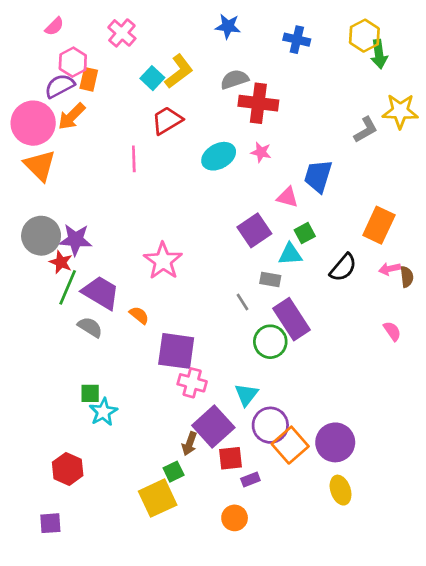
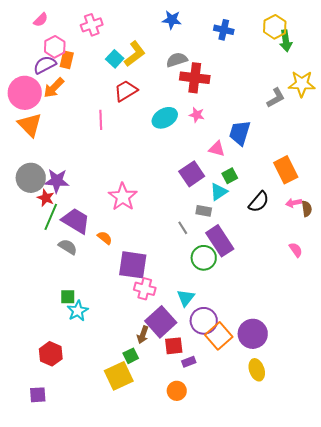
pink cross: (122, 33) -> (92, 25), turned 30
orange rectangle: (379, 225) -> (286, 170), turned -52
cyan triangle: (290, 254) -> (219, 192), turned -30

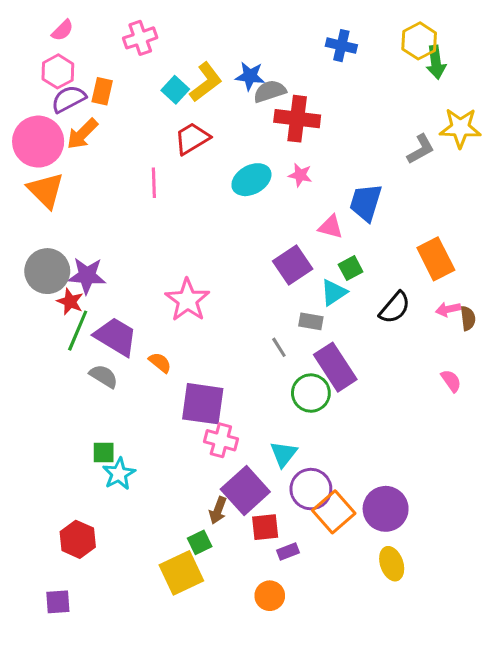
blue star: (172, 20) -> (250, 76), moved
pink hexagon: (55, 47) -> (58, 71), moved

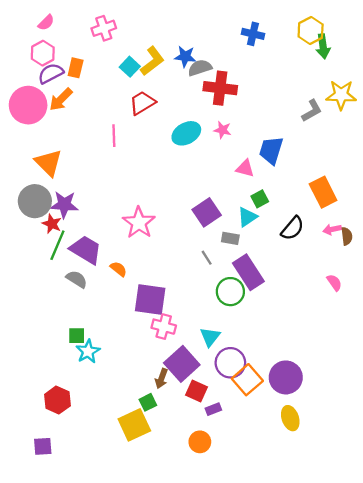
orange triangle: (46, 190) -> (48, 163), moved
purple square: (293, 265) -> (207, 212), moved
red square: (265, 527) -> (196, 391), turned 30

